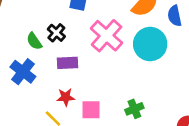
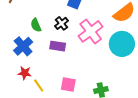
black cross: (56, 33) -> (61, 23), moved
red star: (66, 97) -> (25, 73), moved

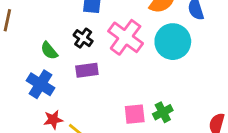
pink square: (68, 84) -> (135, 114), moved

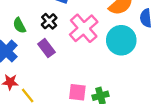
purple rectangle: (87, 70) -> (46, 48), turned 48

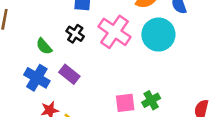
purple rectangle: (46, 48) -> (69, 74), moved

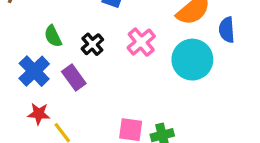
pink cross: (114, 32) -> (141, 42), size x0.7
black cross: (75, 34) -> (92, 44), moved

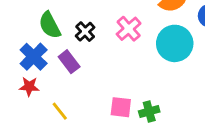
green semicircle: (53, 36) -> (50, 25), size x1.4
red star: (39, 114) -> (29, 87), moved

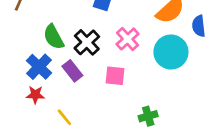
black cross: (85, 32) -> (87, 42), size x1.4
pink square: (121, 107) -> (115, 76), moved

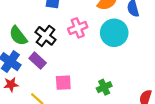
pink cross: (128, 39) -> (78, 28), turned 30
pink square: (115, 76) -> (63, 83), moved

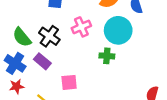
green cross: (104, 87) -> (107, 56), moved, turned 32

